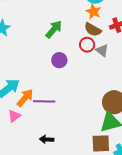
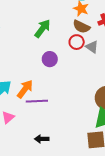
orange arrow: (25, 98) -> (25, 89), moved

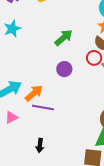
black arrow: (42, 139) -> (40, 145), turned -96

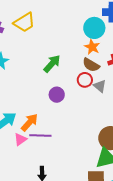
pink triangle: (11, 117) -> (20, 139), moved

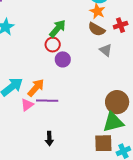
red circle: (85, 80) -> (53, 45), moved

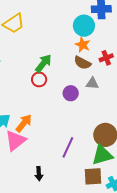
gray triangle: (106, 50) -> (92, 83), turned -32
purple circle: (63, 59) -> (71, 93), moved
purple line: (47, 101) -> (68, 147), moved, turned -65
pink triangle: (27, 105) -> (16, 140), size x1.6

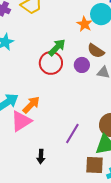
orange star: (83, 45) -> (85, 24), moved
red circle: (39, 79) -> (51, 63), size x1.5
purple circle: (71, 93) -> (82, 65), moved

